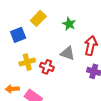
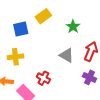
yellow cross: (27, 62) -> (15, 57), moved
red cross: (47, 67) -> (43, 78), moved

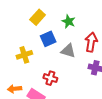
blue square: (21, 29) -> (48, 39), moved
yellow cross: (15, 57) -> (24, 55), moved

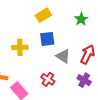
green star: (69, 21) -> (81, 19), moved
red cross: (50, 78) -> (48, 79), moved

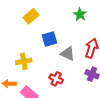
yellow rectangle: (43, 15) -> (31, 16), moved
yellow cross: (20, 47) -> (24, 61), moved

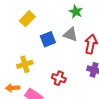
gray triangle: (68, 54) -> (71, 34), moved

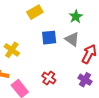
green star: (76, 12) -> (76, 16), moved
yellow cross: (25, 64) -> (12, 50), moved, turned 35

